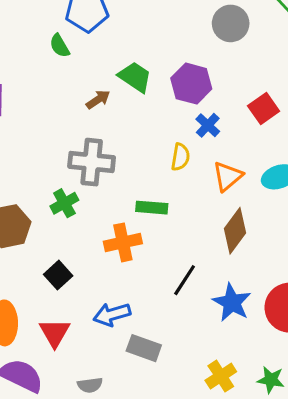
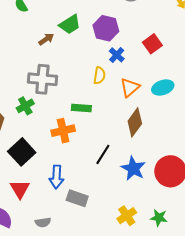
green trapezoid: (135, 77) -> (70, 24), turned 115
black square: (58, 275) -> (22, 152), size x1.5
blue arrow: (112, 314) -> (57, 177), turned -70

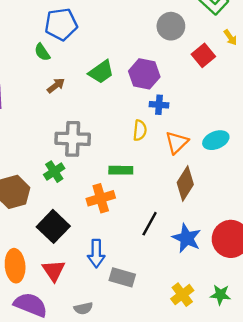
brown arrow: (46, 39) -> (56, 86), moved
red square: (152, 44) -> (203, 55), moved
blue cross: (117, 55) -> (159, 105), turned -35

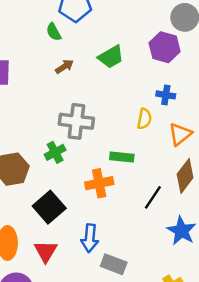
purple hexagon: (144, 74) -> (165, 47), moved
black line: (150, 224) -> (153, 197), moved

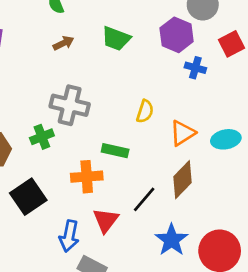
green trapezoid: (111, 57) -> (116, 39), turned 44
blue cross: (166, 95) -> (195, 68), moved
red triangle: (46, 251) -> (106, 220), moved

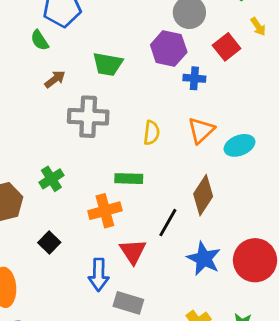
gray cross: (70, 105) -> (88, 117), moved
orange triangle: (183, 133) -> (201, 130), moved
black square: (28, 197) -> (49, 243), size x0.6

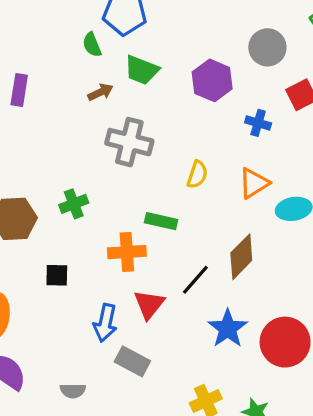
purple hexagon: (169, 49) -> (212, 80), moved
green trapezoid: (108, 64) -> (142, 70), moved
black square: (49, 243) -> (57, 275), turned 35

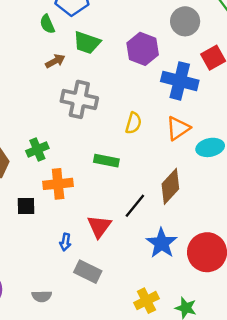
blue cross: (258, 123) -> (180, 81), size x1.8
orange cross: (127, 252) -> (58, 184), moved
blue arrow: (105, 323) -> (65, 242), size x0.6

